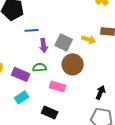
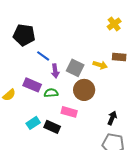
blue line: (32, 30) -> (43, 56), turned 40
purple rectangle: (21, 74) -> (32, 85), moved
black rectangle: (50, 112) -> (52, 127), moved

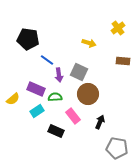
yellow arrow: (100, 65) -> (89, 43), moved
pink rectangle: (69, 112) -> (73, 116), turned 35
black arrow: (112, 118) -> (100, 122), moved
cyan rectangle: (33, 123) -> (37, 111), moved

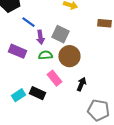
green semicircle: (55, 97) -> (46, 55), moved
cyan rectangle: (37, 111) -> (18, 95), moved

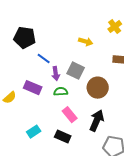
brown circle: (70, 56) -> (98, 88), moved
black arrow: (82, 84) -> (97, 121), size x1.5
black rectangle: (38, 93) -> (63, 137), moved

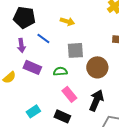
yellow arrow: (86, 42) -> (67, 21), moved
gray square: (76, 71) -> (75, 50), turned -30
purple arrow: (56, 74) -> (21, 45), moved

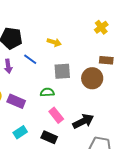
purple rectangle: (32, 67) -> (16, 101), moved
brown circle: (97, 67) -> (92, 78), moved
black arrow: (96, 100) -> (83, 121), turned 40

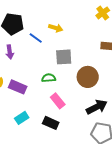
blue line: (30, 59) -> (36, 38), moved
brown circle: (92, 78) -> (88, 77), moved
black arrow: (83, 121) -> (97, 107), moved

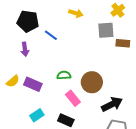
yellow arrow: (56, 28) -> (76, 13), moved
gray square: (64, 57) -> (106, 30), moved
brown circle: (88, 77) -> (92, 82), moved

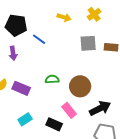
yellow cross: (118, 10) -> (94, 14), moved
gray square: (106, 30) -> (88, 43), moved
pink rectangle: (73, 98) -> (69, 110), moved

